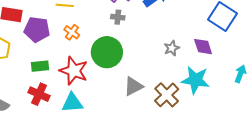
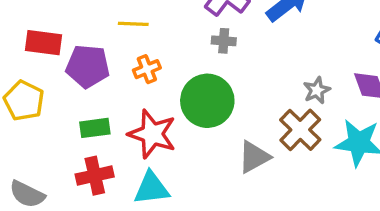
orange cross: (72, 32) -> (147, 69), turned 35
red cross: (39, 94) -> (95, 176), turned -35
brown cross: (167, 95) -> (300, 130), moved

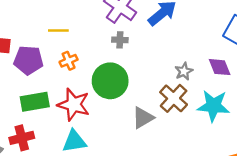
green rectangle: (95, 128) -> (35, 102), size x1.4
red cross: (95, 176) -> (22, 138), moved

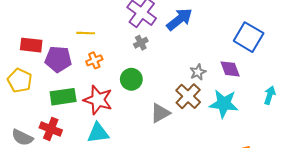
gray cross: (120, 40) -> (141, 43), turned -32
green circle: (110, 81) -> (131, 79), size x0.7
red cross: (22, 138) -> (51, 129), turned 35

